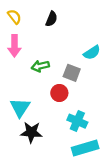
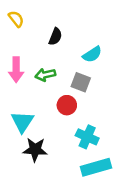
black semicircle: (51, 19) -> (55, 37), moved
pink arrow: (14, 46) -> (16, 70), moved
cyan semicircle: (92, 53) -> (92, 54), moved

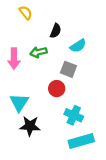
yellow semicircle: (16, 19) -> (26, 13), moved
black semicircle: (55, 37) -> (56, 31), moved
green arrow: (45, 75) -> (38, 52), moved

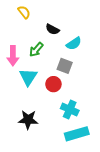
black semicircle: (56, 31) -> (52, 29), turned 96
green arrow: (38, 52) -> (36, 50), turned -35
cyan triangle: (19, 102) -> (28, 77), moved

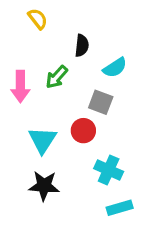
black semicircle: (52, 29) -> (82, 46), turned -112
cyan triangle: (28, 77) -> (42, 140), moved
cyan rectangle: (77, 134) -> (120, 208), size x0.7

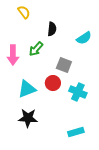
cyan semicircle: (115, 68) -> (84, 38), moved
cyan triangle: (42, 140) -> (27, 89), turned 36
cyan cross: (109, 170) -> (78, 92), moved

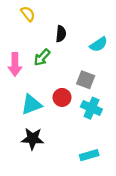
gray square: (64, 65) -> (86, 80), moved

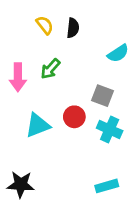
yellow semicircle: (28, 14) -> (45, 25), moved
black semicircle: (61, 34) -> (73, 28), moved
black star: (33, 139) -> (21, 184), moved

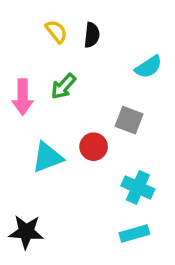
cyan cross: (110, 129) -> (138, 187), moved

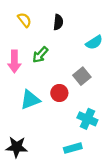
yellow semicircle: (56, 31) -> (24, 20), moved
gray square: (129, 120) -> (82, 76), turned 30
cyan rectangle: (134, 234) -> (73, 148), moved

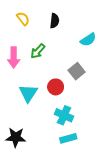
cyan triangle: (30, 100) -> (28, 93), turned -36
cyan cross: (87, 119) -> (64, 115), moved

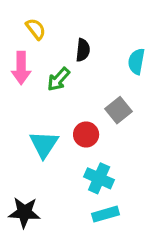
black semicircle: (55, 21) -> (83, 50), moved
cyan semicircle: (88, 40) -> (136, 61), turned 133
pink arrow: (14, 57) -> (21, 68), moved

